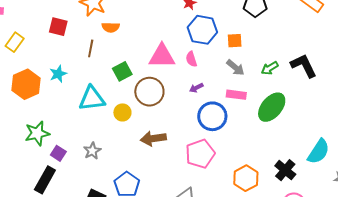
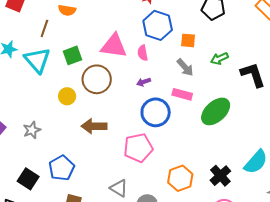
green arrow: (270, 68) -> (219, 59), moved
cyan triangle: (92, 99) -> (37, 60), moved, turned 48

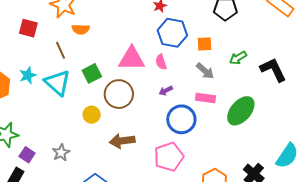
brown line: (44, 28) -> (61, 50), turned -36

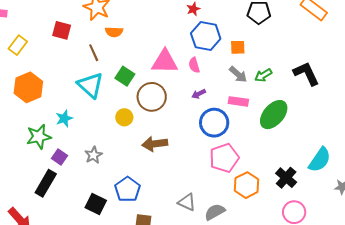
green arrow: (238, 58) -> (263, 75), moved
green square: (92, 73) -> (125, 76), turned -30
cyan star: (28, 75) -> (64, 118), moved
pink pentagon: (169, 157) -> (224, 158), moved

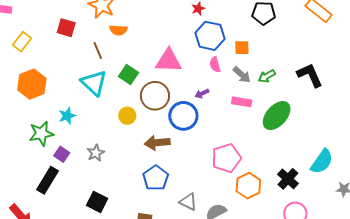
pink semicircle: (194, 65) -> (215, 65), moved
blue circle: (214, 123) -> (183, 116), moved
blue pentagon: (128, 189) -> (156, 178), moved

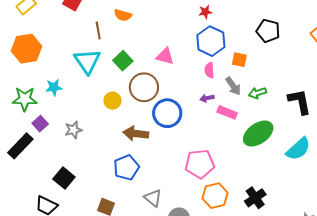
pink triangle: (169, 61) -> (165, 56), size x0.7
purple arrow: (202, 94) -> (207, 98), moved
cyan semicircle: (322, 162) -> (298, 149), moved

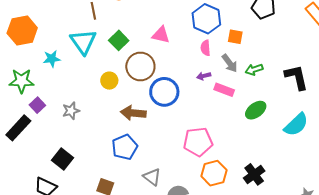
cyan star: (54, 87) -> (52, 59), moved
green ellipse: (258, 134) -> (256, 110), size x0.7

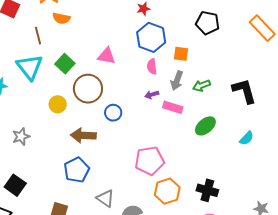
gray arrow: (230, 63) -> (177, 81), turned 60
blue circle: (164, 92) -> (113, 113), size x0.6
cyan semicircle: (296, 125) -> (247, 138), size x0.6
black cross: (254, 174) -> (207, 190), turned -35

